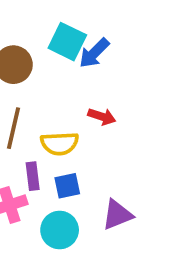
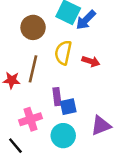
yellow semicircle: (60, 143) -> (63, 53), moved, turned 105
purple rectangle: (33, 176) -> (57, 97), moved

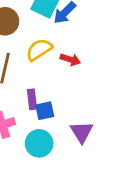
yellow semicircle: (63, 53) -> (39, 50), turned 45
purple triangle: (101, 126) -> (82, 132), turned -40

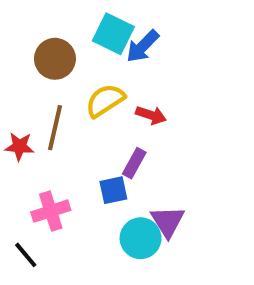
purple rectangle: (32, 99) -> (134, 163), moved, turned 36
cyan circle: (39, 143) -> (141, 238), moved

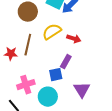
cyan circle: (141, 238) -> (48, 97), moved

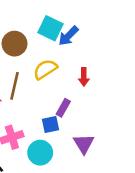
red arrow: (74, 39) -> (84, 77), moved, turned 72

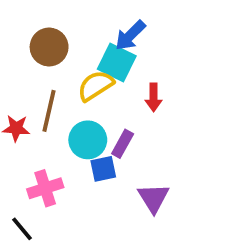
cyan square: (50, 28) -> (117, 62), moved
cyan circle: (40, 153) -> (88, 140), moved

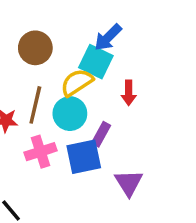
cyan circle: (88, 140) -> (70, 114), moved
blue square: (103, 169) -> (84, 157), size x1.5
pink cross: (45, 188) -> (41, 152), moved

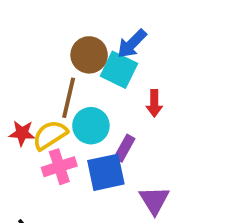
brown circle: (35, 48) -> (89, 55), moved
yellow semicircle: (77, 82) -> (50, 135), moved
brown line: (35, 105) -> (69, 98), moved

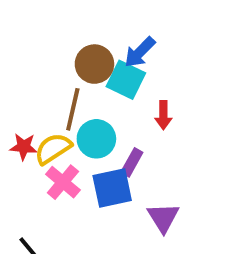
pink cross: (59, 167) -> (63, 182), turned -32

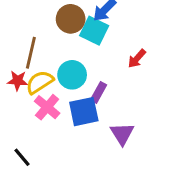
brown line: (73, 109) -> (31, 53), moved
red arrow: (163, 115) -> (137, 59), moved, turned 42

